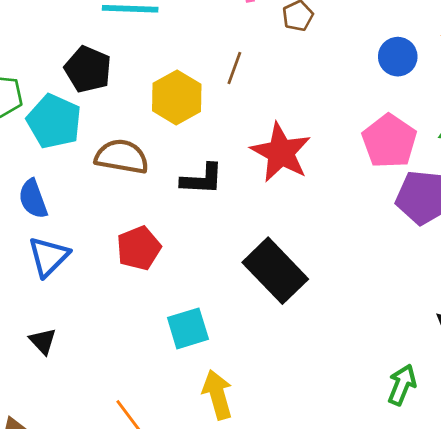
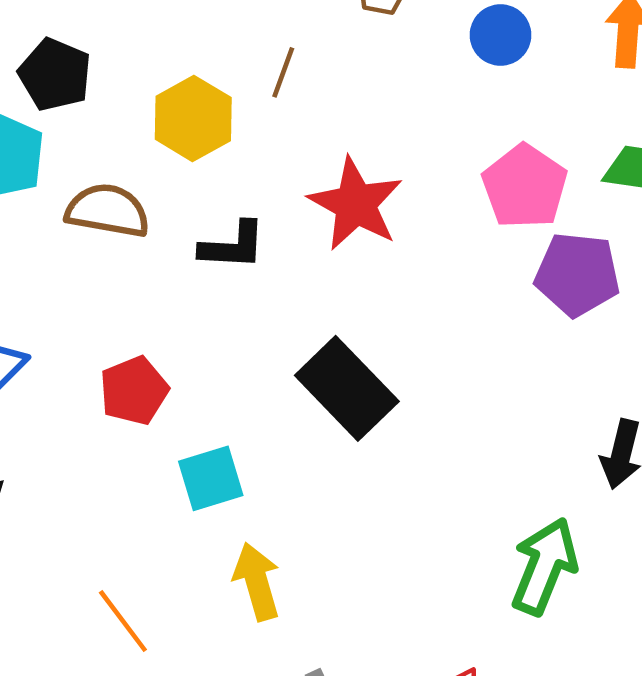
blue circle: (398, 57) -> (501, 35), moved
red pentagon: (139, 248) -> (134, 391), moved
green arrow: (402, 385) -> (544, 566), size x1.5

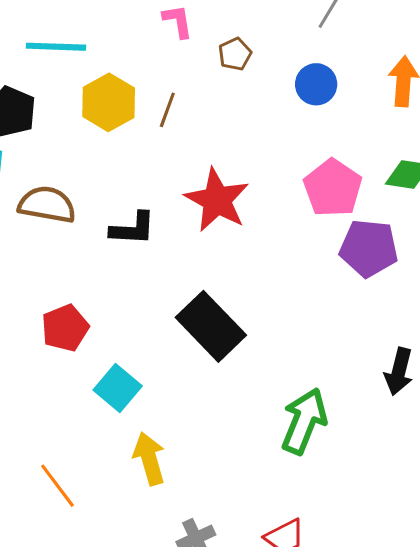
yellow hexagon: (193, 118) -> (109, 102), moved
cyan square: (211, 478) -> (118, 388), turned -33
green arrow: (544, 566) -> (304, 421), moved

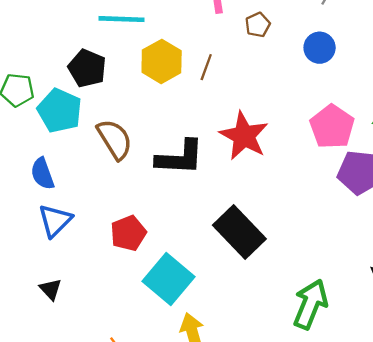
brown semicircle: (47, 205) -> (115, 139), turned 48
black L-shape: (133, 229) -> (180, 158), size x1.4
cyan square: (118, 388) -> (168, 279), size x1.4

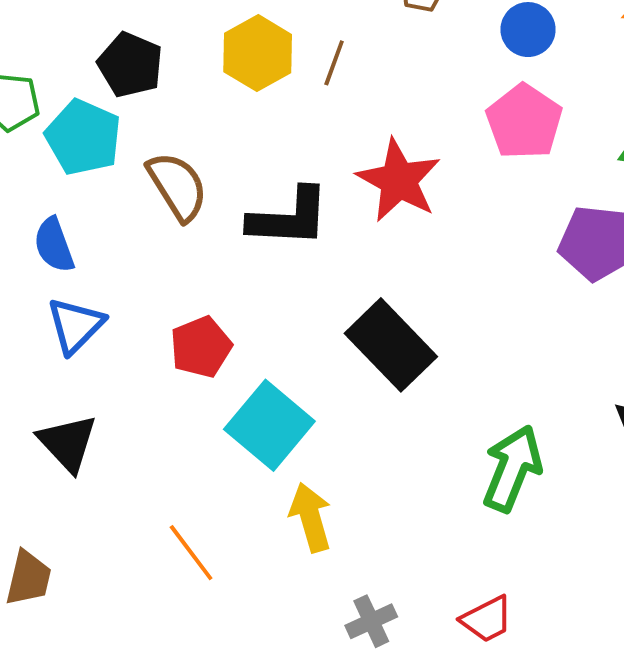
pink pentagon: (332, 127) -> (524, 122), moved
black triangle: (50, 289) -> (68, 443), size x1.6

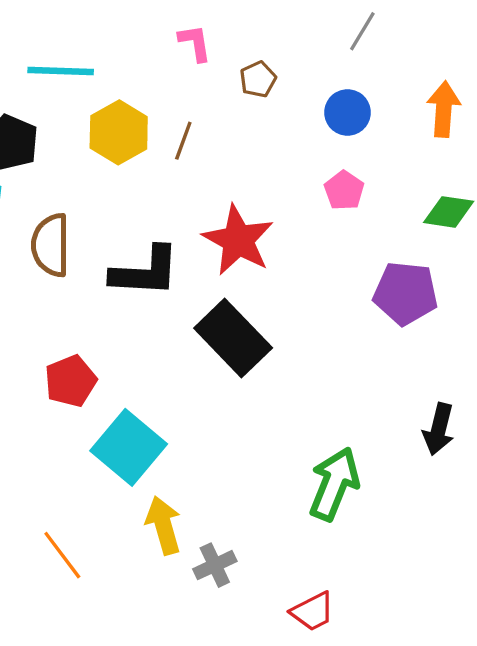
pink pentagon: (524, 122) -> (344, 190), size x0.6
brown semicircle: (177, 186) -> (51, 245), turned -148
black rectangle: (391, 345) -> (233, 338), moved
gray cross: (371, 621) -> (215, 565), moved

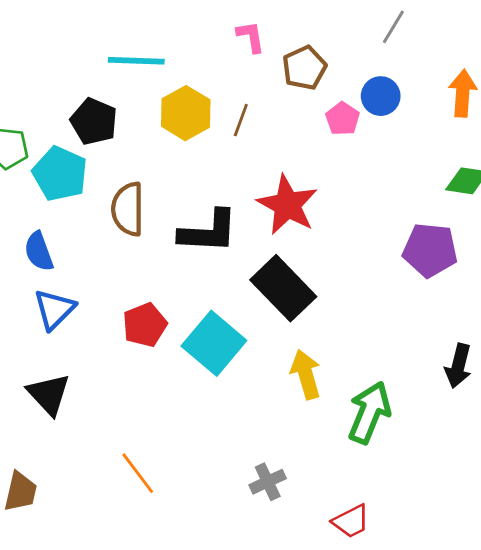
brown pentagon: (258, 79) -> (304, 68), size x1.4
pink pentagon: (344, 190) -> (343, 119), moved
cyan square: (129, 447) -> (214, 343), moved
yellow arrow: (163, 525) -> (306, 374), moved

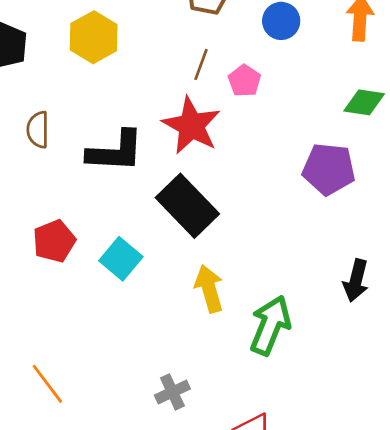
pink pentagon: (343, 119) -> (244, 81), moved
brown line: (241, 120) -> (201, 64), moved
brown semicircle: (128, 209) -> (38, 130), size x0.7
cyan square: (214, 343) -> (121, 259), size x0.7

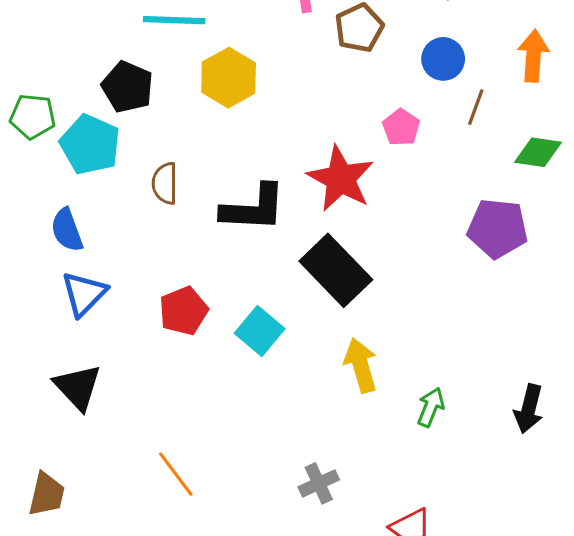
brown line: (201, 64) -> (476, 107), moved
black arrow: (356, 280) -> (529, 409), moved
green arrow: (270, 325) -> (431, 407), size x0.6

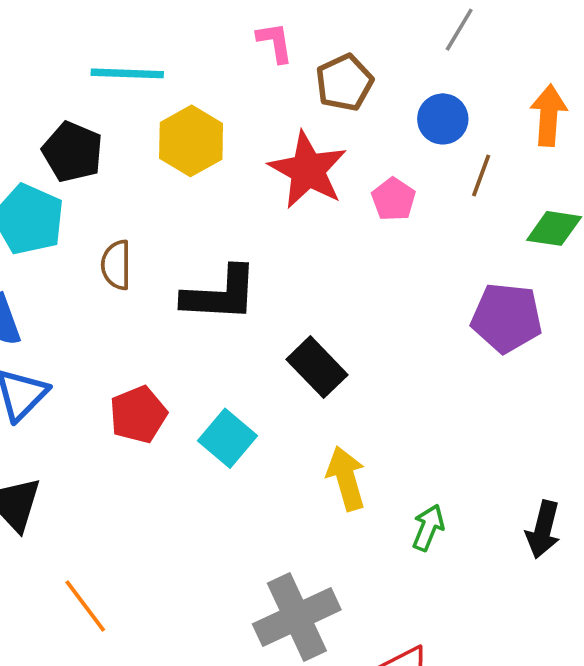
red star: (341, 179) -> (308, 170), moved
black rectangle: (336, 270) -> (317, 367), size x0.7
orange line: (176, 474) -> (85, 606), moved
gray cross: (319, 483) -> (297, 617), size x1.8

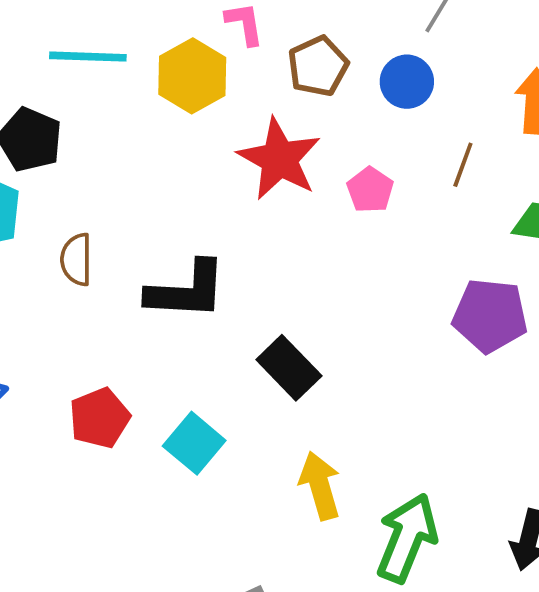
blue circle: (443, 119) -> (407, 82), moved
yellow hexagon: (191, 141) -> (192, 76), moved
green arrow: (428, 528) -> (407, 538), size x1.8

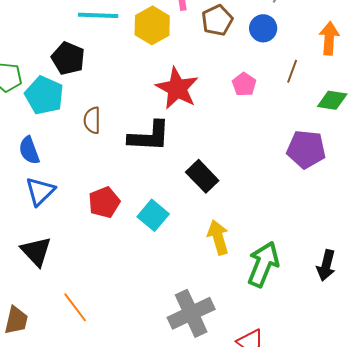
red star: (279, 159) -> (177, 88), moved

